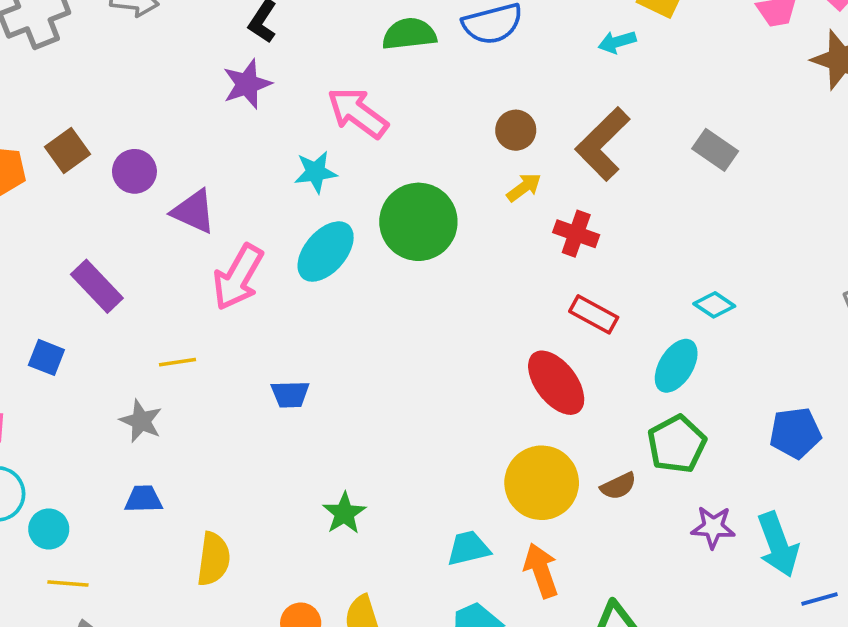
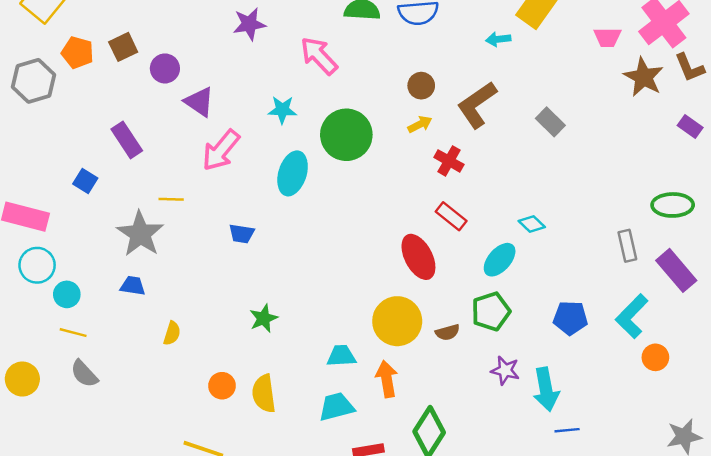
cyan star: (316, 172) -> (282, 110), moved
cyan ellipse: (326, 252) -> (293, 173), moved, turned -33
gray star: (141, 421) -> (140, 234), size x1.6
yellow semicircle: (214, 559) -> (172, 333), size x0.7

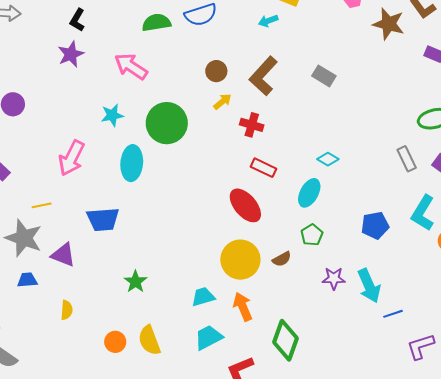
purple triangle: (199, 102) -> (63, 255), moved
blue trapezoid: (242, 234) -> (103, 219), size x1.6
green pentagon: (491, 311) -> (312, 235), size x0.7

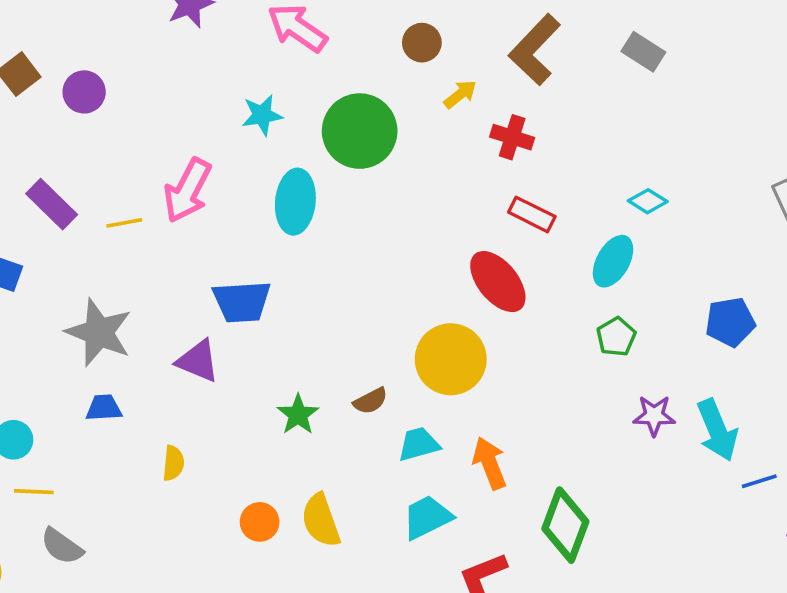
brown circle: (216, 71) -> (422, 43), moved
yellow line: (42, 205) -> (124, 223), moved
purple triangle: (63, 255) -> (198, 361), moved
brown semicircle: (282, 259) -> (370, 401), moved
yellow circle: (240, 260) -> (451, 359), moved

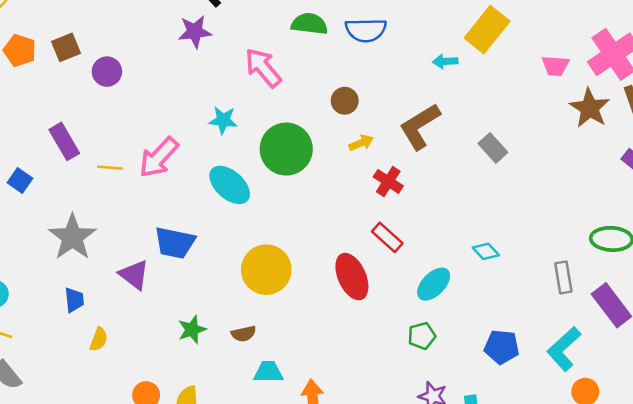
cyan diamond: (648, 201) -> (486, 251), moved
cyan ellipse: (295, 202) -> (230, 185), turned -69
yellow circle: (451, 359) -> (266, 270), moved
blue trapezoid: (104, 408) -> (74, 300), moved, turned 72

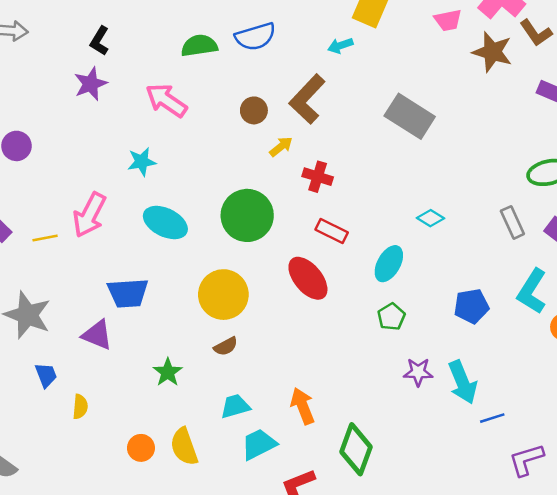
brown L-shape: (420, 126) -> (307, 99), moved
gray rectangle: (493, 148) -> (410, 116), size x1.6
green circle: (286, 149) -> (247, 215), moved
brown semicircle: (244, 334) -> (226, 346), moved
cyan trapezoid: (268, 372) -> (235, 406), moved

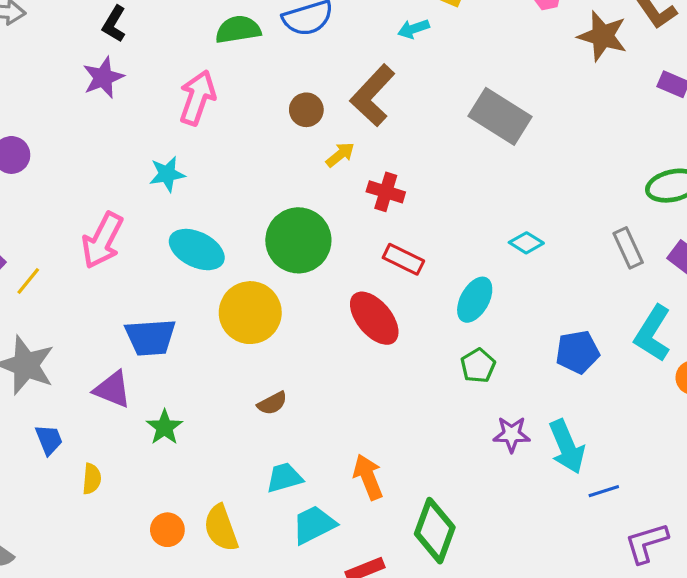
pink arrow: (166, 100) -> (197, 98), turned 75
yellow line: (45, 238) -> (28, 281), moved, turned -40
yellow circle: (223, 295) -> (250, 313), moved
green star: (168, 372) -> (165, 427), moved

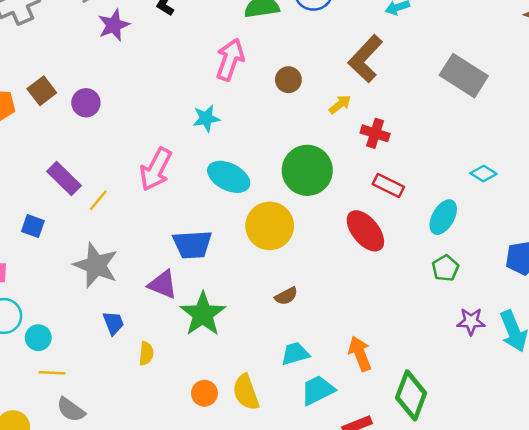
purple star: (103, 77) -> (114, 25), moved
brown circle: (306, 110) -> (288, 80), moved
green star: (165, 427) -> (203, 314), size x1.6

